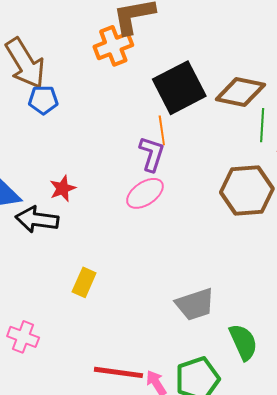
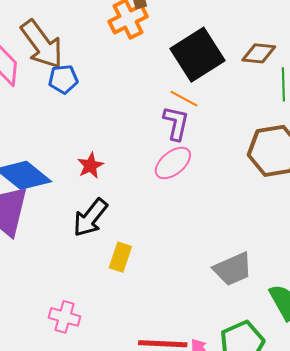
brown diamond: (240, 92) -> (259, 53), size x0.7
orange line: (162, 130) -> (184, 99), turned -48
black arrow: (37, 220) -> (90, 218), moved, turned -54

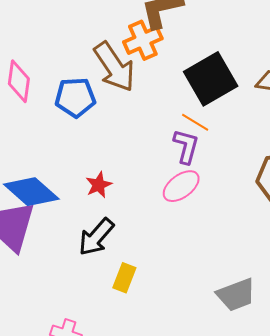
brown arrow: (42, 44) -> (114, 67), moved
blue pentagon: (63, 79) -> (75, 97), size x1.4

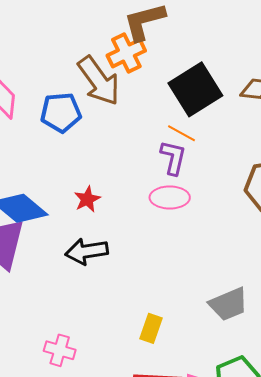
pink ellipse: (181, 186) -> (170, 197), turned 39
black arrow: (96, 237) -> (87, 251), turned 42
yellow rectangle: (124, 278) -> (151, 328), moved

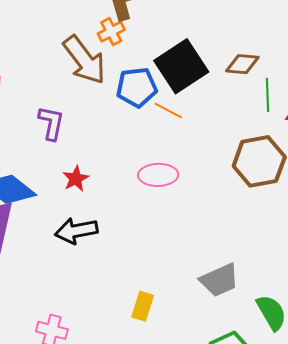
orange cross: (126, 53) -> (111, 32), size x0.7
blue pentagon: (61, 112) -> (137, 87), moved
purple L-shape: (173, 158) -> (51, 123), moved

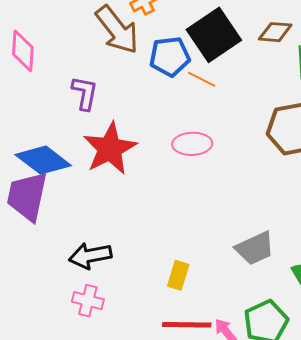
red star: (76, 179) -> (110, 149), size x2.0
black arrow: (76, 231) -> (90, 256), moved

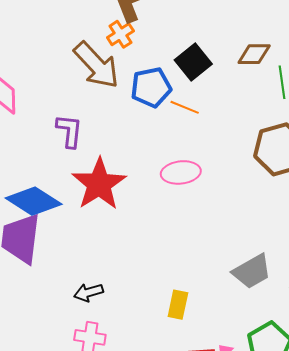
black square: (214, 35) -> (193, 62), size x0.7
black arrow: (90, 256) -> (88, 292), size x0.7

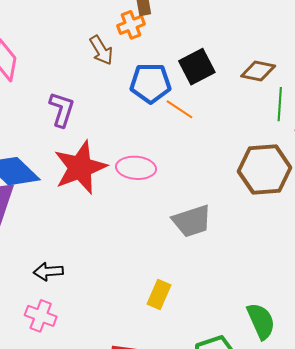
brown arrow: (96, 65) -> (101, 50), size x0.6
pink ellipse: (181, 172) -> (136, 168), moved
gray trapezoid: (252, 271) -> (192, 221), moved
yellow rectangle: (178, 305) -> (159, 294), moved

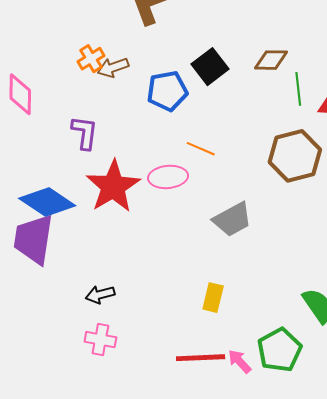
orange cross: (131, 25) -> (91, 59), moved
brown arrow: (101, 50) -> (113, 67), turned 112
orange line: (179, 109) -> (201, 149), moved

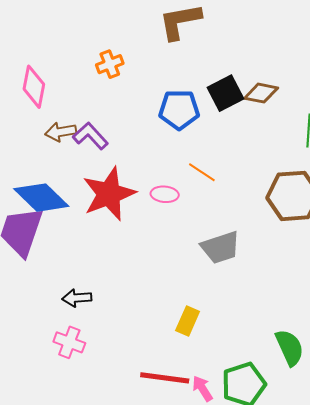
brown diamond: (271, 60) -> (261, 93), moved
brown arrow: (113, 67) -> (61, 132), moved
purple L-shape: (85, 133) -> (90, 136), turned -60
pink ellipse: (168, 177) -> (165, 194), size x0.7

